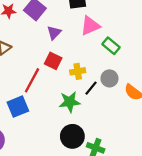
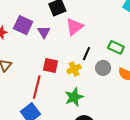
purple triangle: (54, 33) -> (44, 32), moved
green rectangle: (111, 46) -> (116, 47), moved
black line: (91, 88) -> (86, 54), moved

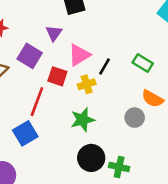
purple square: (23, 25) -> (30, 56), moved
pink triangle: (75, 27) -> (79, 55), moved
gray circle: (103, 68) -> (135, 118), moved

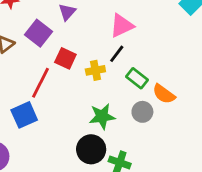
pink triangle: (79, 55) -> (122, 26), moved
green rectangle: (143, 63) -> (137, 78), moved
green star: (83, 120) -> (102, 116), moved

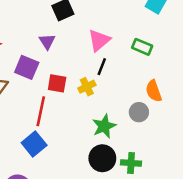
green rectangle: (137, 78) -> (142, 47), moved
orange semicircle: (164, 94) -> (154, 91), turned 50

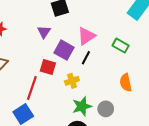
purple square: (27, 67) -> (64, 50), moved
yellow cross: (87, 87) -> (72, 81), moved
gray circle: (139, 112) -> (106, 109), moved

